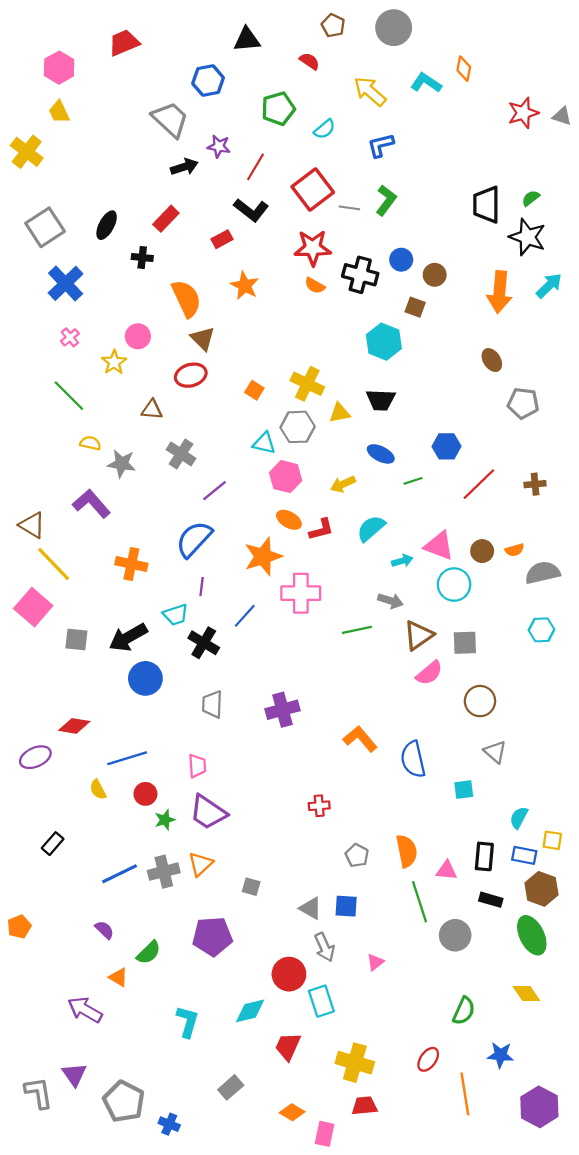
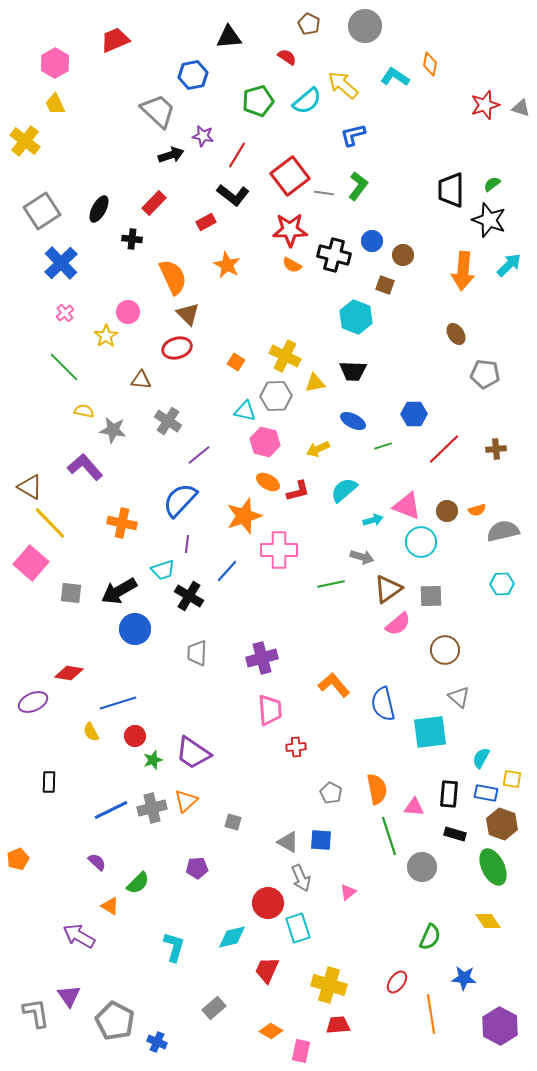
cyan semicircle: (325, 129) -> (307, 101), moved, size x1.4
pink trapezoid: (197, 766) -> (270, 710), moved, size x1.4
cyan square: (464, 790) -> (430, 732), size x1.8
black rectangle: (53, 844) -> (49, 782), turned -40
purple pentagon: (212, 936) -> (197, 868), size x0.6

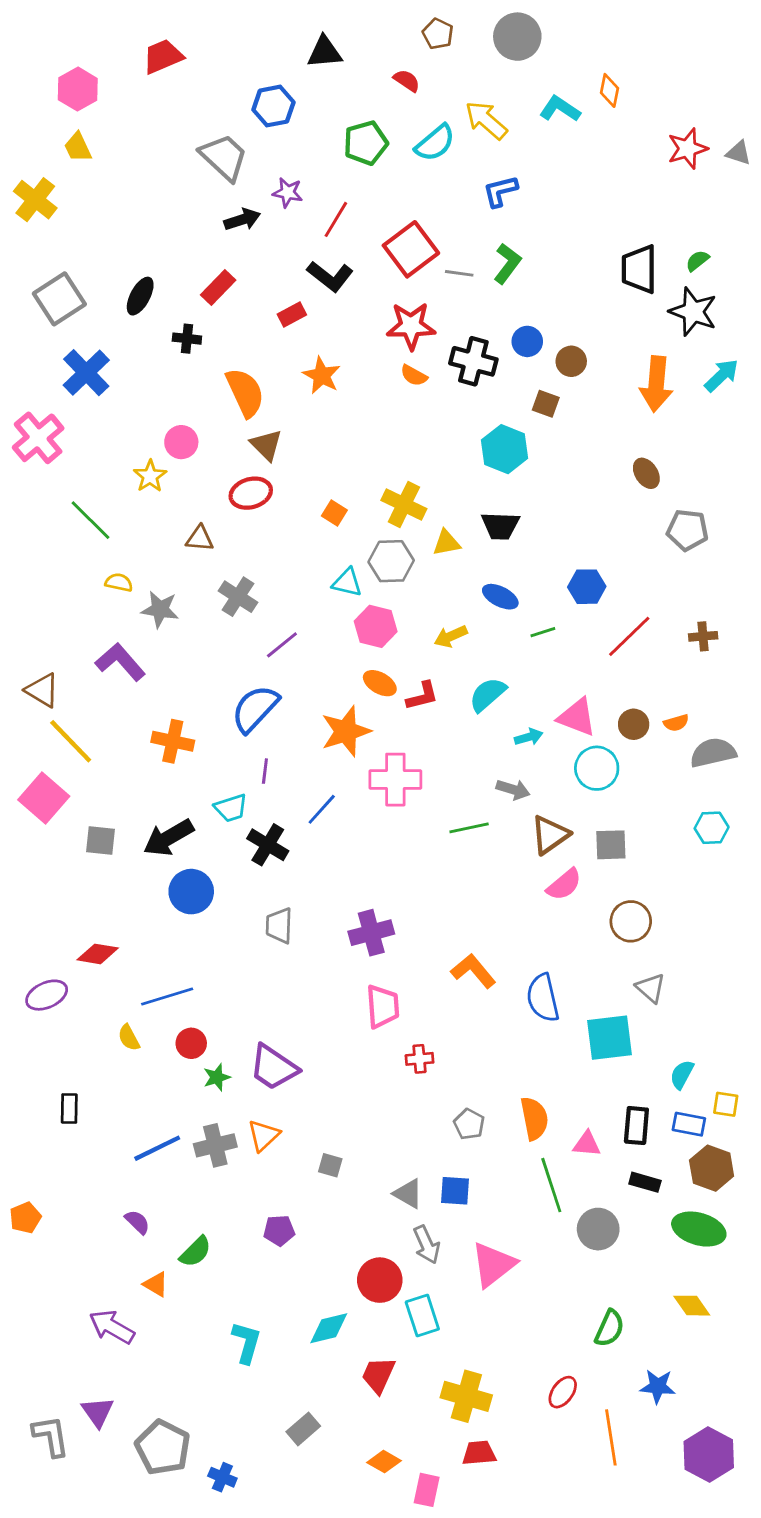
pink cross: (65, 313) -> (38, 438), moved, size x2.0
green ellipse: (493, 867) -> (699, 1229), turned -48
pink triangle: (348, 892) -> (493, 1264), size x2.0

